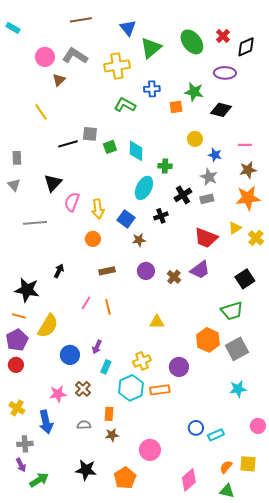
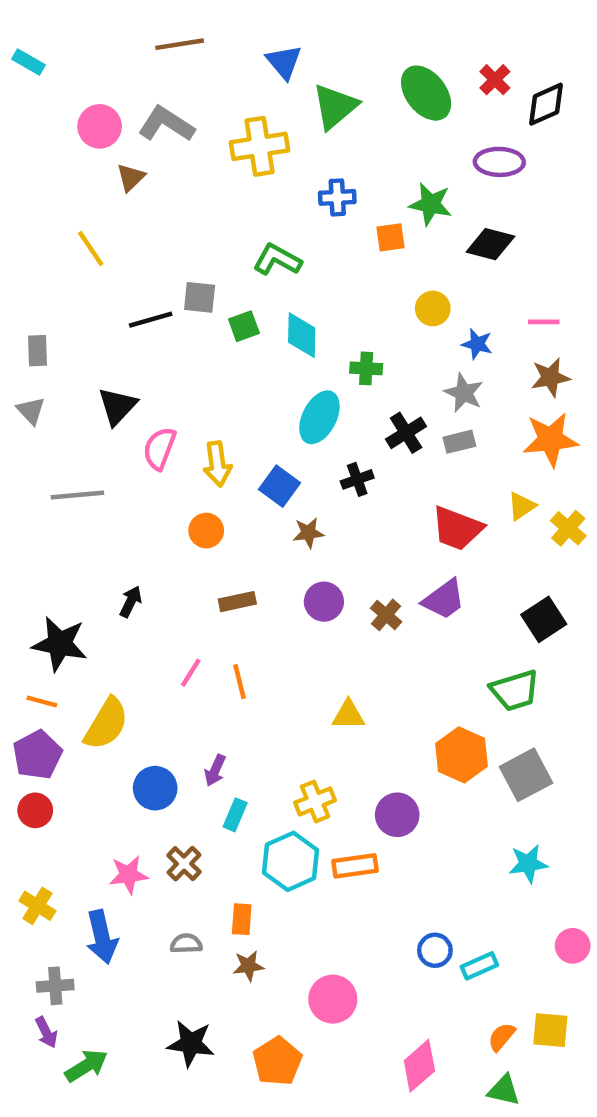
green L-shape: (125, 105) -> (277, 260), moved

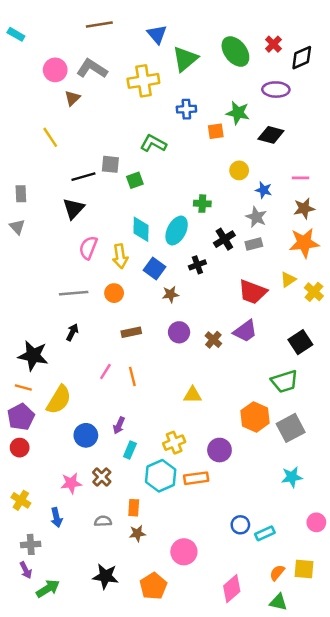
cyan diamond: (302, 335) -> (141, 229), moved
black triangle: (117, 406) -> (74, 208), moved
gray line: (77, 495) -> (74, 293), moved
blue arrow: (102, 937) -> (56, 517), size x0.7

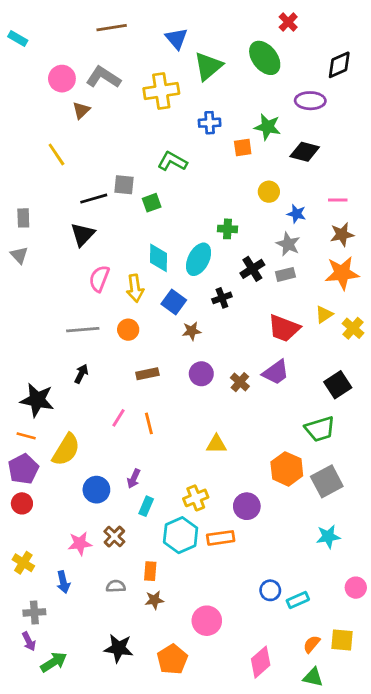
red cross: (273, 44) -> (288, 22), moved

